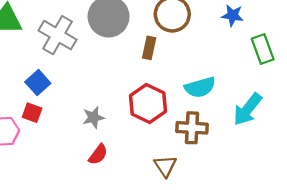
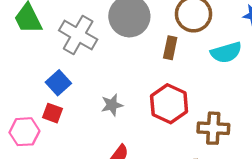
cyan semicircle: (200, 87) -> (226, 52), moved
gray star: (93, 117) -> (112, 105), moved

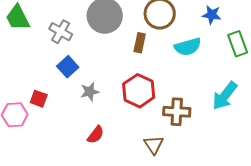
gray cross: (78, 35) -> (61, 32), size x0.7
blue square: (58, 83) -> (68, 67), moved

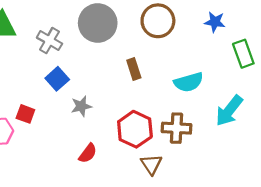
brown rectangle: (140, 43) -> (134, 69), moved, turned -30
cyan semicircle: (188, 47) -> (189, 82), moved
red hexagon: (139, 91) -> (135, 129), moved

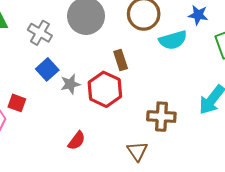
cyan semicircle: (189, 82) -> (173, 40), moved
gray star: (81, 106) -> (70, 84), moved
red hexagon: (135, 129) -> (105, 89), moved

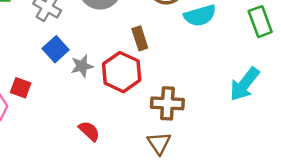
brown cross: (161, 117) -> (167, 103), moved
red semicircle: (77, 141) -> (89, 131), turned -84

